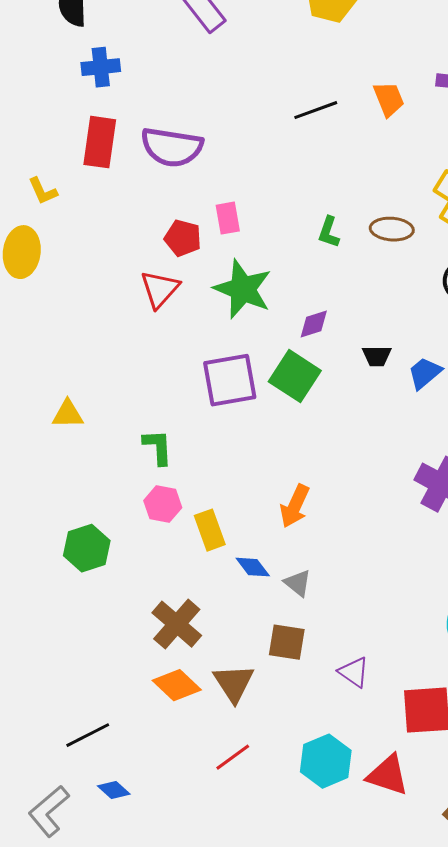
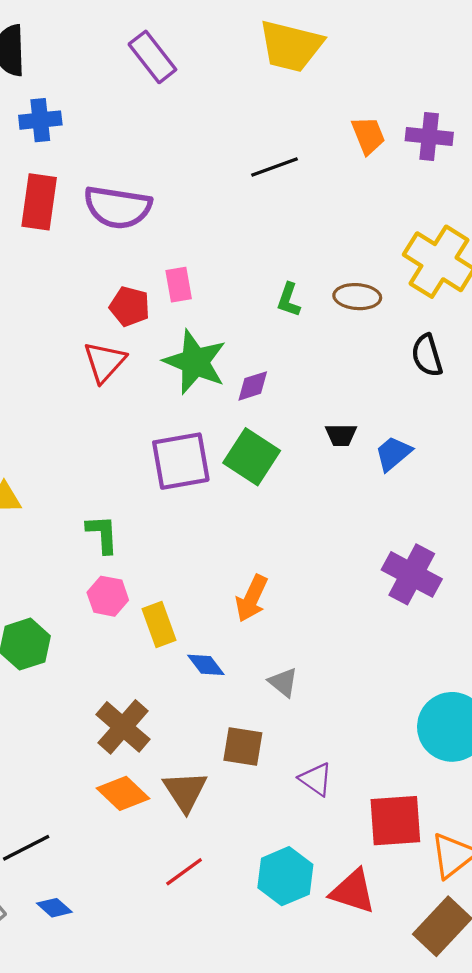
orange trapezoid: (389, 99) -> (368, 135), moved
purple diamond: (314, 324) -> (253, 386), moved
gray triangle: (298, 583) -> (283, 682), moved

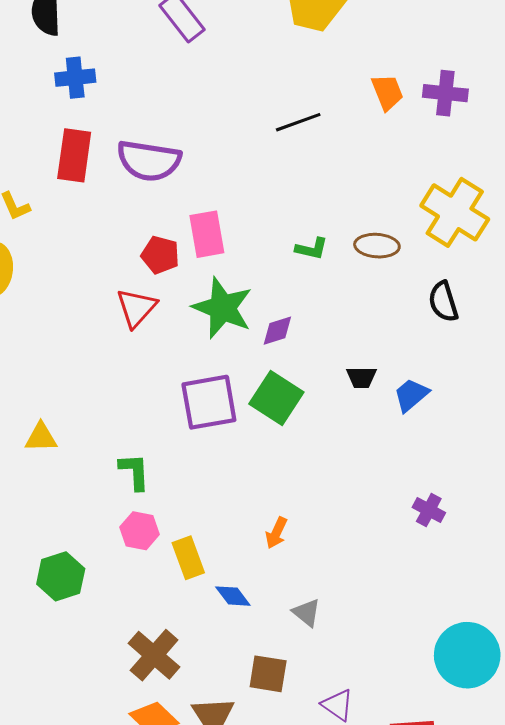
pink rectangle: (179, 285) -> (207, 234), size x1.4
green L-shape: (289, 300) -> (312, 249), turned -96
purple cross: (412, 574) -> (429, 510), size x0.6
orange arrow: (252, 598) -> (276, 533), size x0.7

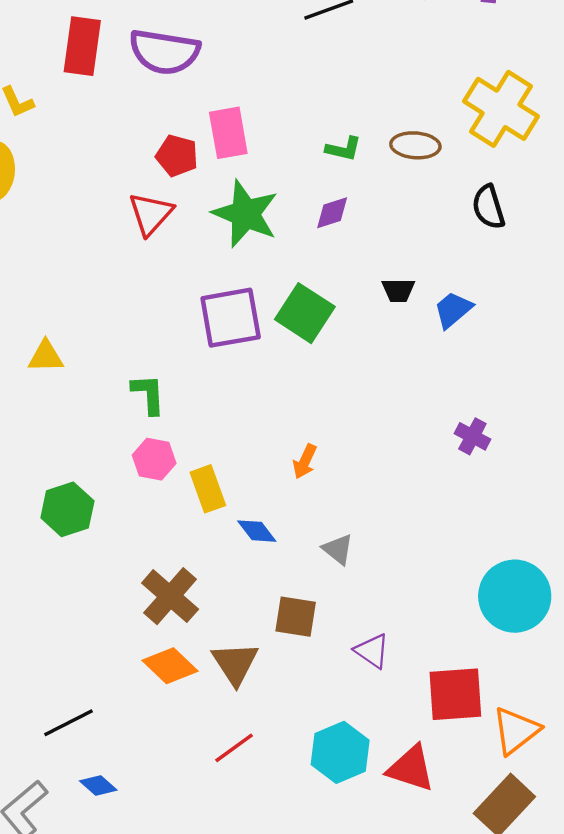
purple diamond: (277, 331) -> (332, 213), moved

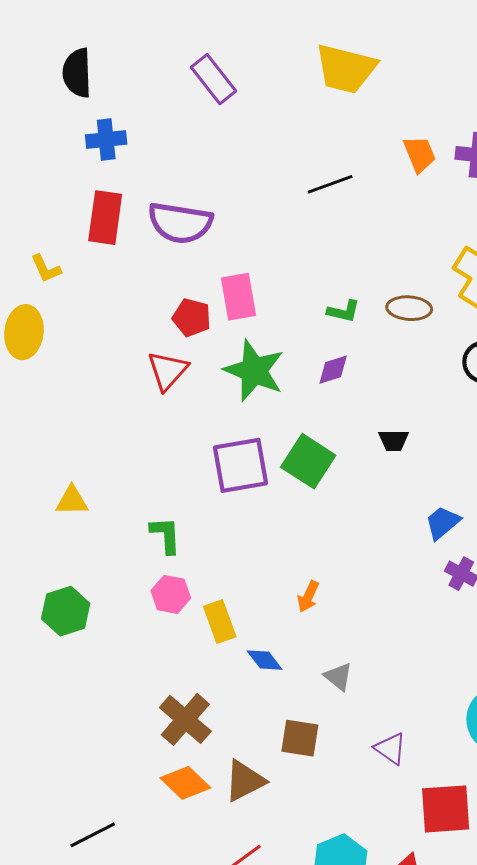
blue trapezoid: (453, 310) -> (443, 523), moved
green hexagon: (67, 509) -> (66, 611), moved
purple triangle: (372, 651) -> (390, 749), moved
brown triangle: (235, 663) -> (245, 781), turned 36

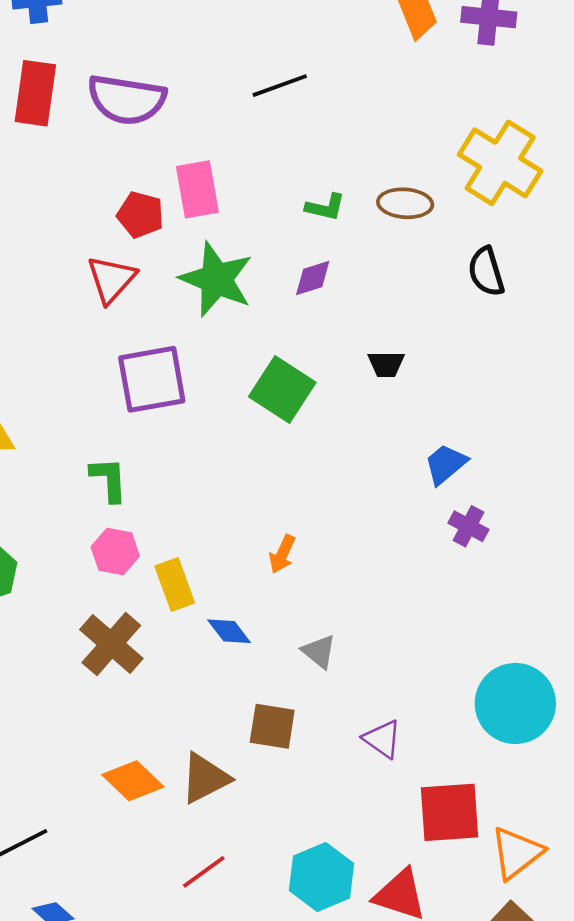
black line: (330, 184) -> (280, 86), moved
purple square: (241, 465) -> (152, 379), moved
brown cross: (185, 719) -> (111, 644), moved

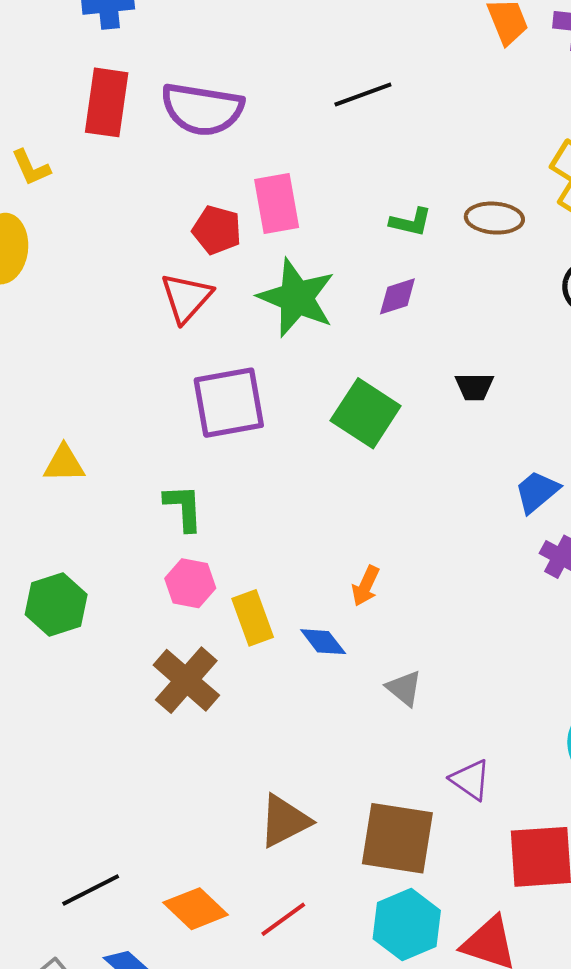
blue diamond: (229, 631) -> (323, 642), moved
brown square: (272, 726) -> (397, 838), moved, size x1.5
orange diamond: (133, 781) -> (196, 909), moved

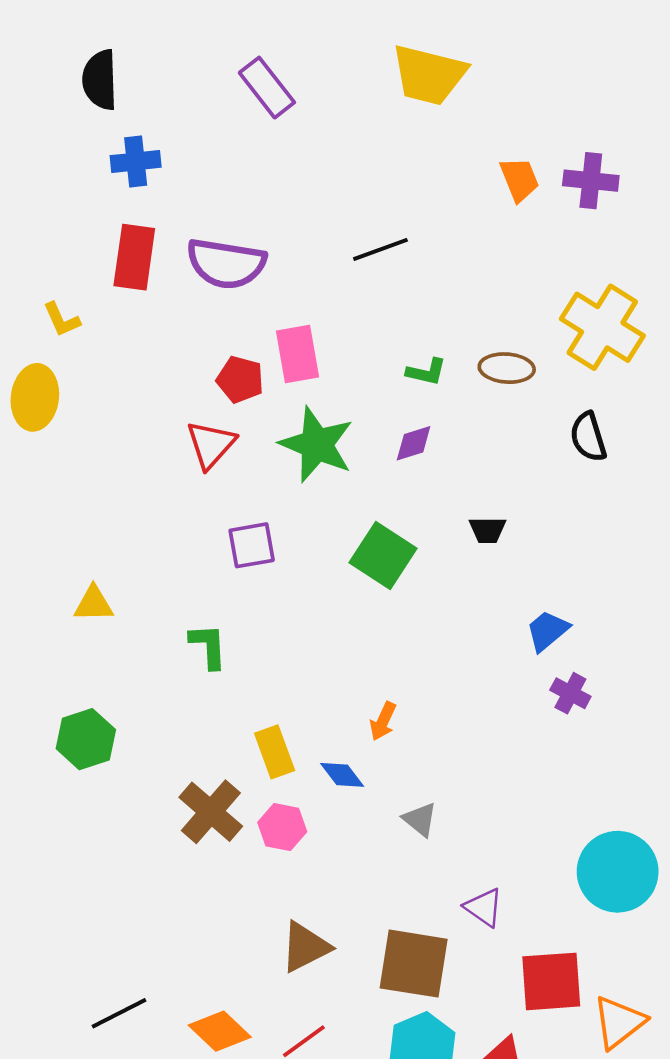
purple square: (229, 403) -> (252, 545), size x0.7
pink hexagon: (190, 583) -> (282, 827), moved

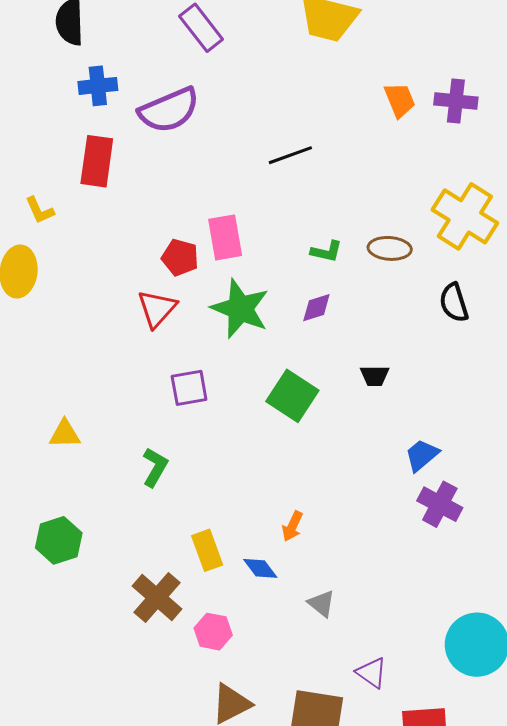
purple semicircle: (226, 264) -> (169, 110), moved, turned -32
green L-shape: (208, 646) -> (155, 467), turned 33
purple cross: (570, 693) -> (440, 504), size x1.4
pink hexagon: (282, 827) -> (213, 632), moved

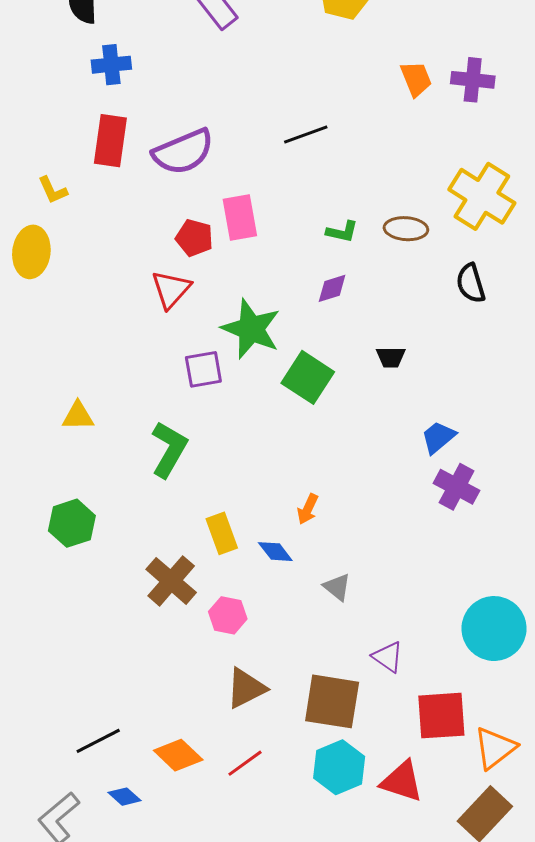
purple semicircle: (169, 110) -> (183, 152), moved
green star: (240, 309) -> (251, 329), moved
green L-shape: (155, 467) -> (169, 449), size x1.4

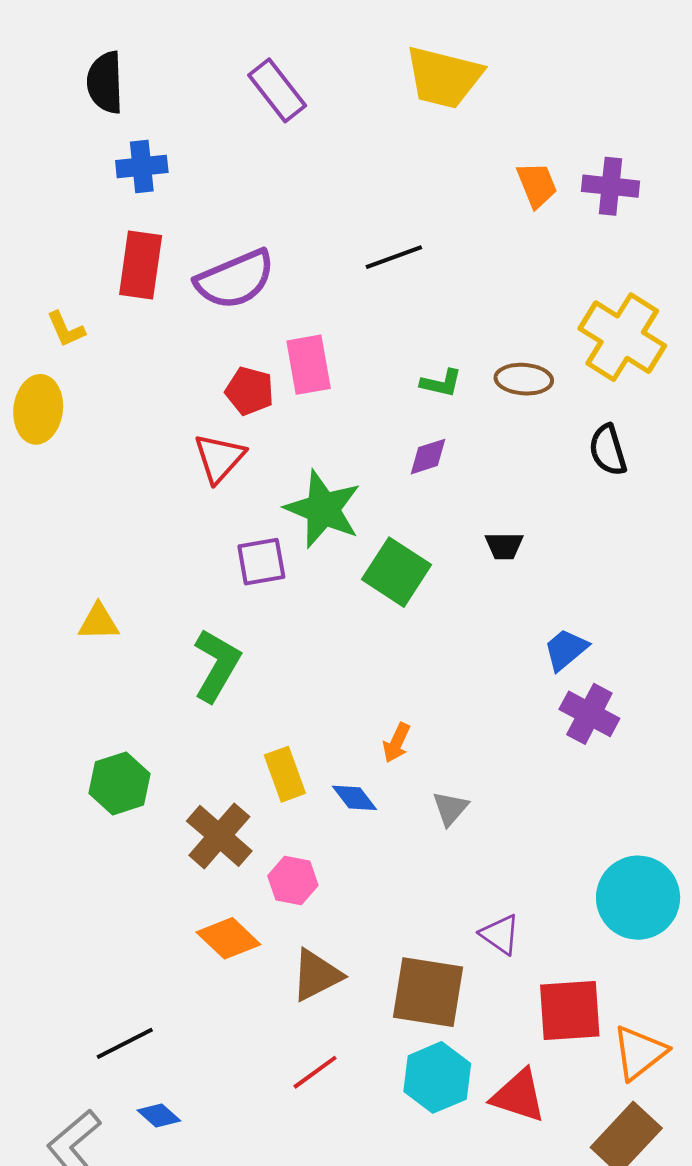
green hexagon: (72, 523) -> (120, 783), moved
gray triangle: (337, 587) -> (450, 808), moved, turned 32
orange diamond: (178, 755) -> (228, 938), moved

